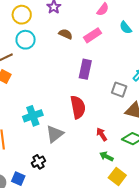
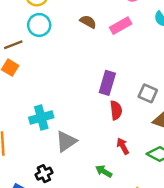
purple rectangle: (85, 69) -> (107, 83), moved
red semicircle: (78, 107) -> (116, 110), moved, size x0.7
green arrow: (106, 156) -> (104, 171), moved

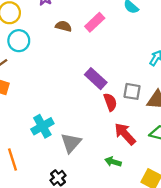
purple rectangle: (107, 83) -> (96, 79), turned -50
gray square: (148, 93) -> (132, 91), moved
red arrow: (123, 146) -> (125, 134), size x1.5

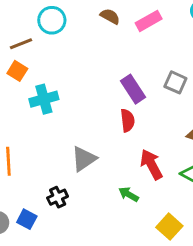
gray square: (132, 91) -> (175, 82), moved
red semicircle: (110, 102) -> (127, 120), moved
cyan cross: (42, 126) -> (44, 99), moved

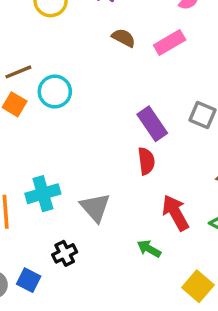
cyan circle: (52, 20) -> (55, 92), moved
cyan cross: (44, 99) -> (43, 194), moved
gray triangle: (84, 159) -> (95, 207), turned -36

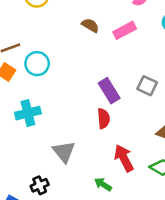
cyan cross: (43, 194) -> (28, 113), moved

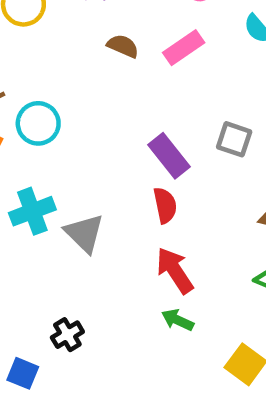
gray triangle: (64, 152) -> (84, 233), moved
red arrow: (124, 158) -> (175, 270), moved

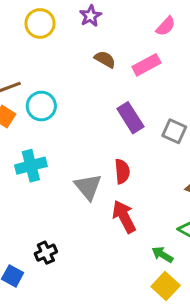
purple rectangle: (169, 156) -> (130, 118), moved
gray triangle: (84, 233) -> (88, 187), moved
green arrow: (178, 320) -> (162, 255), moved

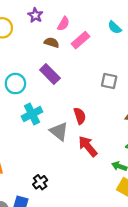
pink semicircle: (166, 26) -> (63, 24), moved
purple rectangle: (130, 118) -> (50, 74), moved
cyan cross: (31, 166) -> (32, 114), moved

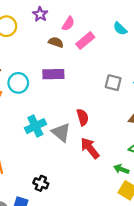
purple rectangle: (50, 74) -> (53, 74), turned -48
cyan cross: (32, 114) -> (35, 126), moved
black cross: (40, 182) -> (41, 183), turned -32

